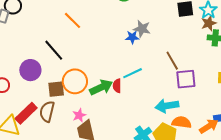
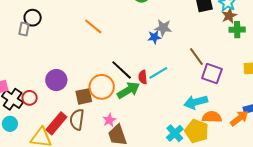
black line: (54, 50) -> (122, 70), moved
purple square: (186, 79) -> (212, 74), turned 30
red semicircle: (117, 86) -> (143, 77), moved

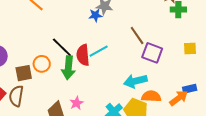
red semicircle: (143, 77) -> (83, 55), size x1.5
orange circle: (102, 87) -> (42, 64), size x0.7
green arrow: (128, 90) -> (68, 68), turned 125
pink star: (109, 120) -> (77, 103), moved

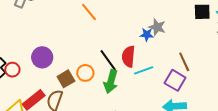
purple square: (152, 53) -> (175, 80), moved
red semicircle: (83, 55) -> (128, 56), moved
brown square: (24, 73) -> (66, 79), turned -30

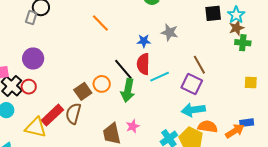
blue star: (147, 35) -> (144, 41), moved
purple circle: (42, 57) -> (33, 58), moved

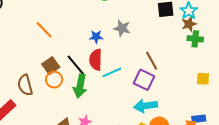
orange line: (100, 23) -> (44, 30), moved
brown square: (83, 91) -> (51, 66), moved
brown semicircle: (73, 114) -> (25, 85), moved, turned -30

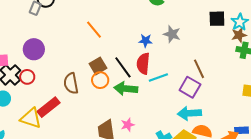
green arrow: (80, 86) -> (126, 89), turned 80

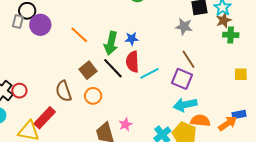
gray star: (172, 34) -> (184, 27), moved
purple circle: (34, 49) -> (40, 25), moved
orange circle: (100, 80) -> (93, 96), moved
green arrow: (126, 89) -> (111, 43), moved, turned -75

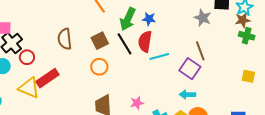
red circle: (19, 91) -> (27, 57), moved
brown semicircle: (64, 91) -> (65, 39), moved
cyan arrow: (185, 105) -> (187, 94), size x0.7
pink star: (125, 124) -> (137, 103), moved

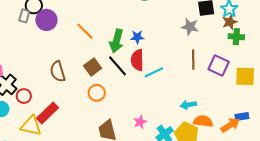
brown line: (200, 51) -> (193, 60), turned 30
purple square: (190, 69) -> (219, 65), moved
yellow square: (248, 76) -> (245, 76), size x1.5

